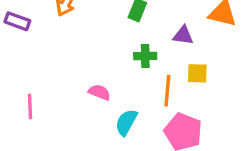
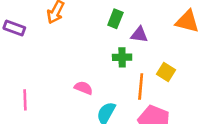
purple triangle: (183, 35) -> (139, 35), moved
yellow square: (197, 73) -> (166, 72), turned 30

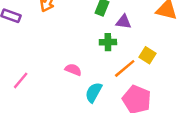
orange line: (141, 87) -> (125, 68), turned 45
pink line: (25, 100) -> (21, 80), turned 42

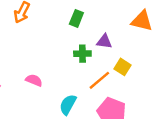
purple triangle: (123, 22) -> (104, 41), moved
pink semicircle: (73, 70) -> (34, 80), moved

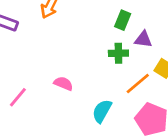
green rectangle: (76, 18) -> (123, 20), moved

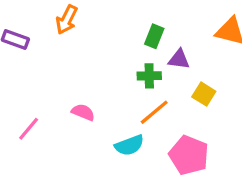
orange line: (138, 83) -> (154, 112), moved
cyan semicircle: (102, 111) -> (129, 145), turned -140

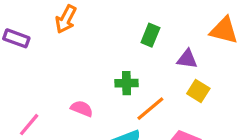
purple triangle: (179, 59) -> (187, 59), moved
green cross: (149, 76) -> (126, 83), moved

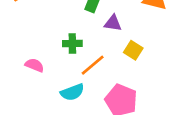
purple triangle: (187, 59) -> (113, 23), moved

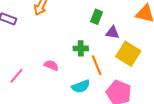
yellow square: (133, 50) -> (128, 54), size x1.6
orange line: (93, 65) -> (97, 65), turned -72

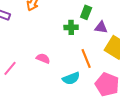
green cross: (81, 48) -> (71, 27), moved

